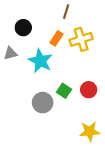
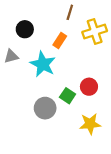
yellow cross: (81, 39) -> (95, 32), moved
red circle: (89, 90) -> (89, 87), moved
yellow star: (90, 131) -> (90, 124), moved

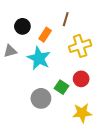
brown line: (70, 12) -> (66, 19), moved
yellow cross: (95, 32) -> (80, 46), moved
orange rectangle: (60, 41) -> (45, 35), moved

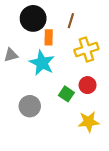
black circle: (22, 26) -> (33, 18), moved, size x1.5
orange rectangle: (45, 35) -> (49, 37), turned -32
gray circle: (41, 98) -> (30, 106), moved

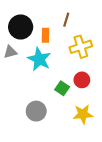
black circle: (33, 18) -> (21, 27), moved
gray circle: (30, 106) -> (36, 111), moved

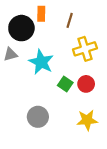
orange rectangle: (46, 35) -> (41, 14), moved
green square: (62, 88) -> (65, 84), moved

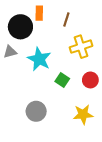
red circle: (86, 84) -> (90, 80), moved

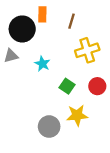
cyan star: (39, 59) -> (42, 64), size x0.6
gray circle: (36, 111) -> (49, 127), moved
yellow star: (83, 114) -> (77, 115), moved

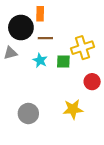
brown line: (72, 21) -> (45, 38), moved, turned 72
green square: (67, 86) -> (63, 61), moved, turned -32
gray circle: (49, 127) -> (28, 113), moved

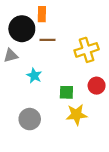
cyan star: (40, 60) -> (34, 76), moved
green square: (63, 61) -> (66, 92), moved

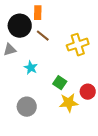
brown line: (48, 40) -> (43, 36), turned 40
red circle: (97, 86) -> (88, 92), moved
green square: (66, 92) -> (60, 83), turned 32

